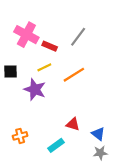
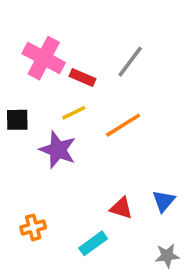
blue triangle: (98, 134) -> (164, 201), moved, turned 32

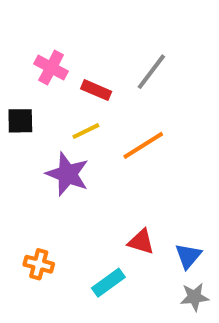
pink cross: (44, 58) -> (51, 68), size x0.7
black square: (17, 120) -> (20, 121), moved
blue triangle: (164, 201) -> (188, 256), moved
orange cross: (33, 227) -> (39, 264), turned 30

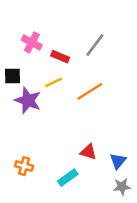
purple star: (67, 174) -> (28, 100), moved

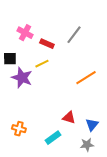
orange line: (90, 91) -> (86, 78), moved
gray star: (122, 187) -> (87, 145), moved

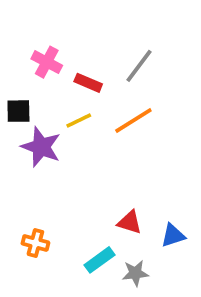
orange line: (86, 78) -> (133, 120), moved
blue triangle: (92, 125) -> (173, 235), turned 32
gray star: (87, 145) -> (135, 273), moved

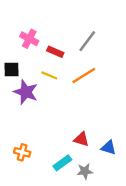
yellow line: (79, 120) -> (49, 75), turned 49
blue triangle: (173, 235) -> (109, 148), turned 35

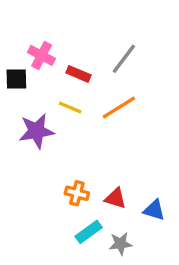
black square: (12, 70) -> (16, 79), moved
purple star: (26, 92) -> (37, 131), turned -30
orange cross: (22, 152) -> (77, 193), moved

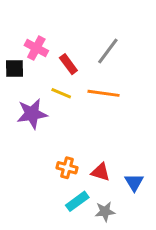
red rectangle: (79, 74) -> (68, 64), turned 30
orange line: (119, 108) -> (103, 93), turned 40
blue triangle: (154, 210) -> (134, 182), turned 42

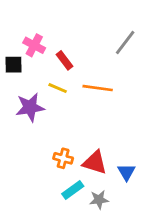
gray line: (108, 51) -> (125, 43), moved
red triangle: (101, 172) -> (95, 162), size x1.4

